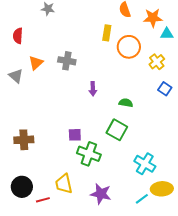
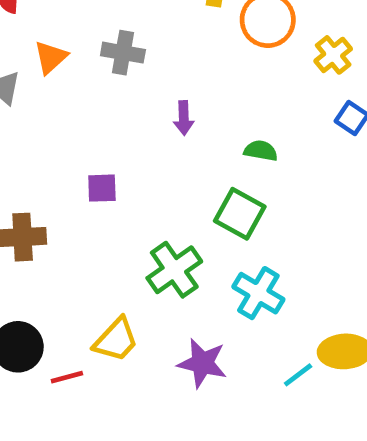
purple square: (75, 135) -> (102, 188), moved
green cross: (89, 154) -> (174, 270), turned 35
cyan cross: (145, 164) -> (258, 293), moved
yellow trapezoid: (64, 184) -> (116, 340), turned -125

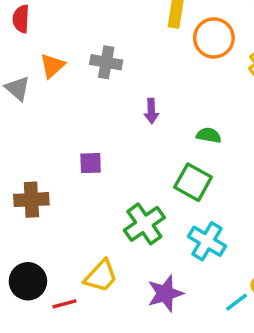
purple star: (202, 363) -> (165, 293), turned -30

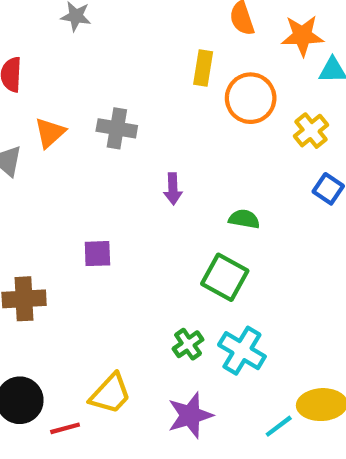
green cross: (144, 224) -> (188, 344), moved, size x0.6

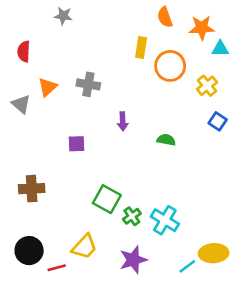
purple square: (97, 254) -> (76, 144), moved
green square: (225, 277) -> (107, 199), moved

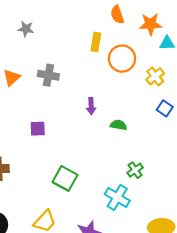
gray star: (63, 16) -> (26, 29), moved
purple arrow: (123, 121) -> (91, 106), moved
green cross: (132, 216) -> (135, 170), moved

